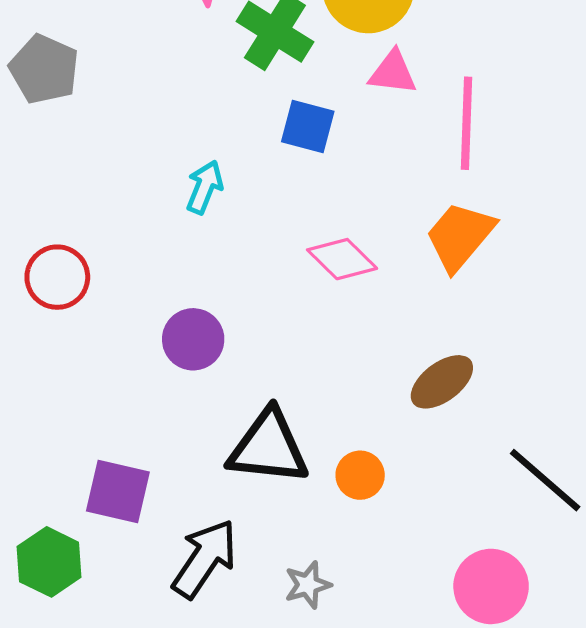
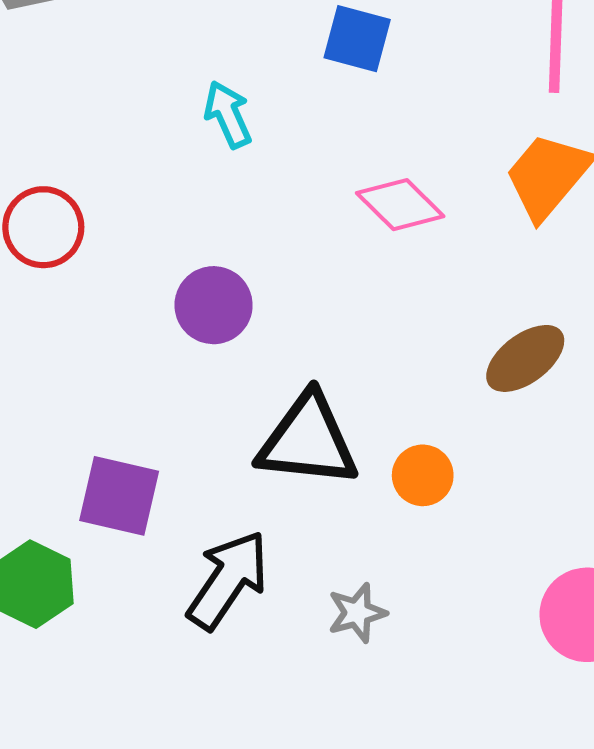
cyan arrow: (205, 187) -> (228, 114), turned -46

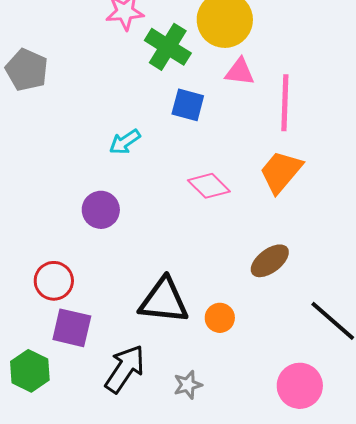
cyan arrow: (228, 114) -> (125, 142), turned -100
red circle: (43, 227) -> (54, 281), moved
purple circle: (214, 305) -> (101, 210), moved

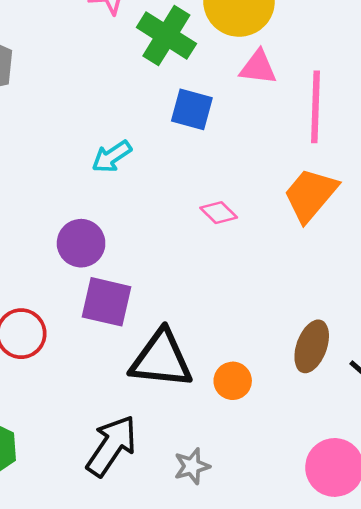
pink diamond: (209, 186) -> (219, 213), size x0.7
brown ellipse: (270, 261) -> (312, 346), moved, turned -33
purple square: (72, 328) -> (107, 302), moved

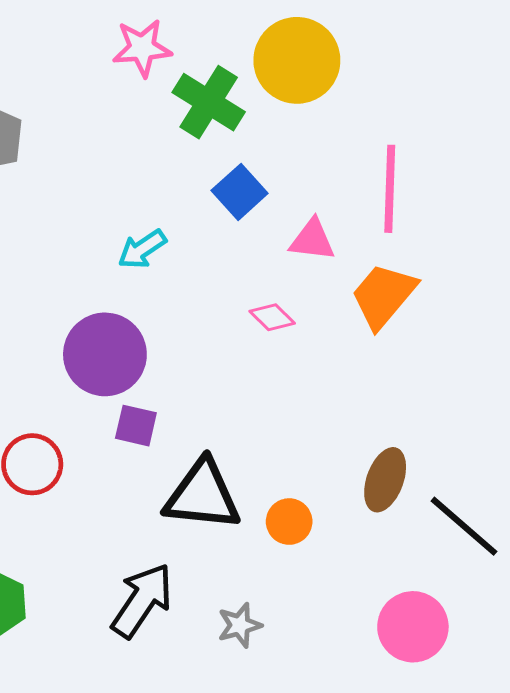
pink triangle: (258, 67) -> (312, 240), moved
blue square: (192, 109) -> (240, 192), turned 33
purple circle: (81, 243) -> (105, 354), size x1.4
purple square: (107, 302) -> (136, 426), size x0.7

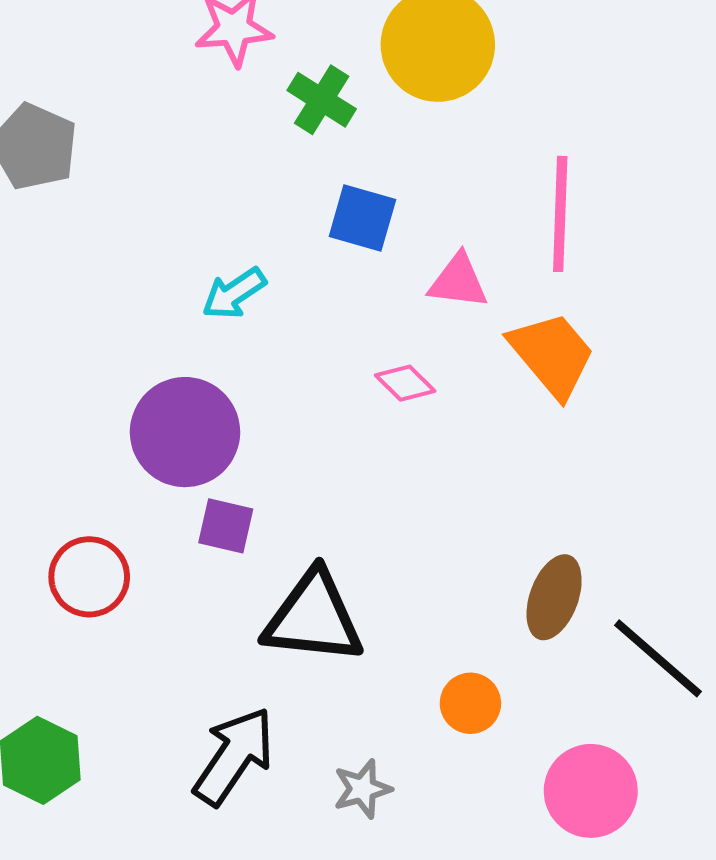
green cross: (209, 102) -> (322, 100), size x0.7
blue square: (240, 192) -> (362, 218), turned -32
orange trapezoid: (384, 296) -> (552, 355), turned 100
orange circle: (289, 522) -> (470, 703), moved

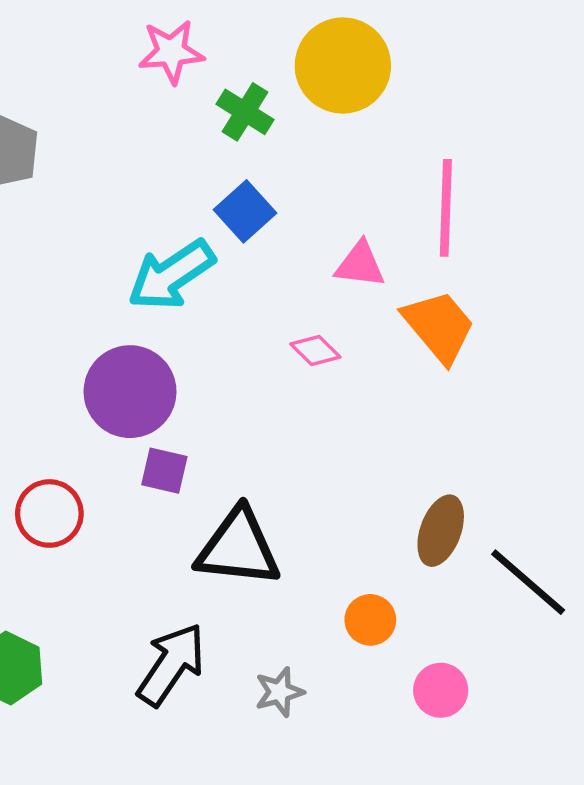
blue square: (362, 218) -> (245, 211), moved, turned 32
cyan arrow: (234, 293) -> (171, 275), size x1.6
pink circle: (591, 791) -> (441, 690), moved, size x0.7

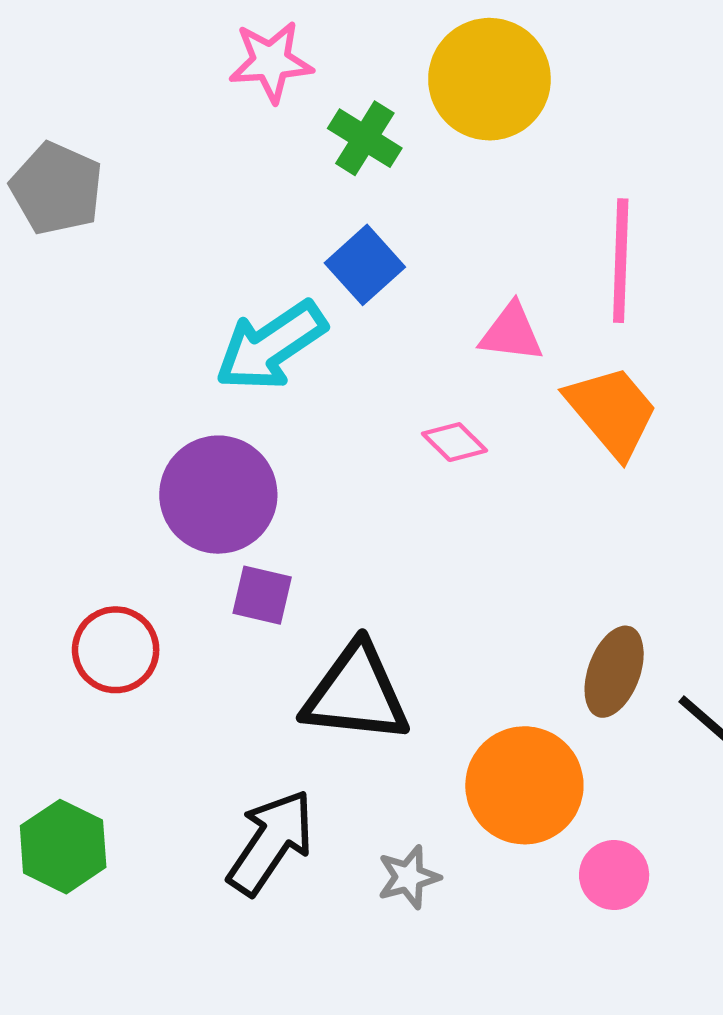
orange circle: (370, 620) -> (524, 785), size x1.8

